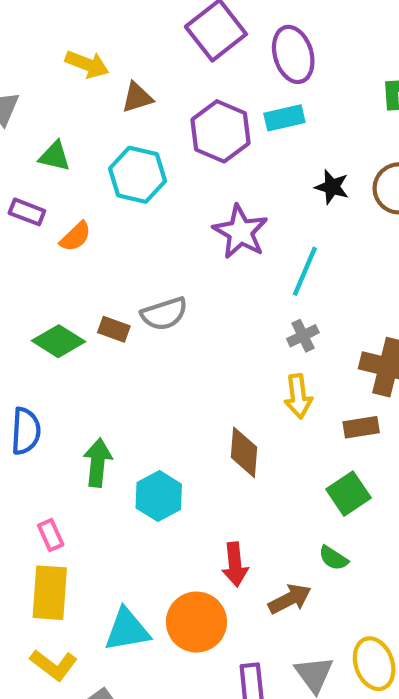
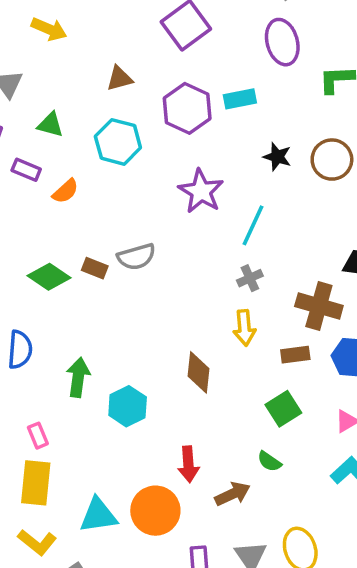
purple ellipse: (293, 54) -> (282, 42), moved
yellow arrow: (87, 64) -> (49, 29), moved

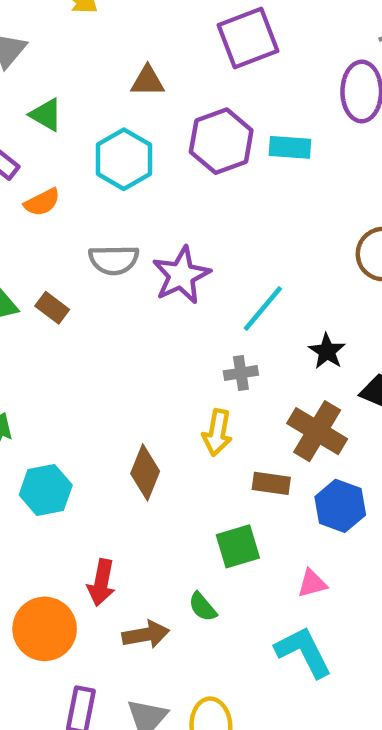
black star: (277, 157) -> (327, 351), moved
purple star: (201, 191) -> (181, 275), moved
gray semicircle: (136, 257) -> (114, 260), moved

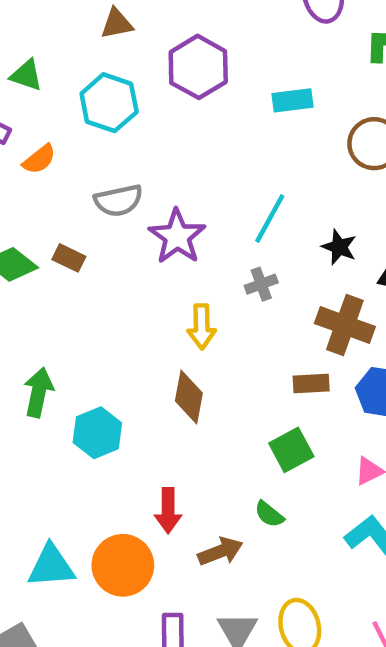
cyan rectangle: (290, 147) -> (293, 100), moved
purple star: (181, 275) -> (177, 237), moved
yellow arrow: (217, 433) -> (202, 327), moved

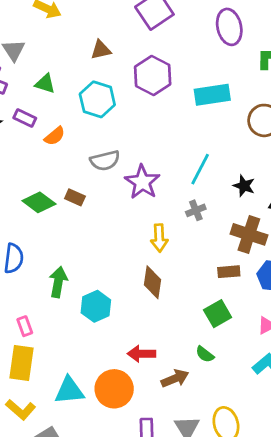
cyan rectangle: (293, 100) -> (212, 95), size x1.4
red arrow: (168, 510) -> (141, 354), turned 92

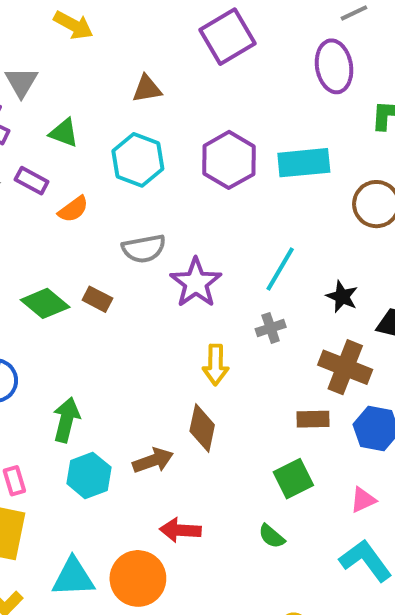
purple hexagon: (153, 75) -> (229, 160), moved
cyan hexagon: (96, 306) -> (89, 475), moved
brown arrow: (175, 378) -> (153, 461), moved

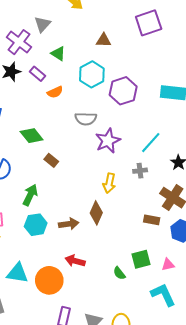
purple hexagon: (229, 160) -> (123, 91), moved
brown rectangle: (97, 299) -> (51, 160), moved
green square: (293, 479) -> (141, 259), moved

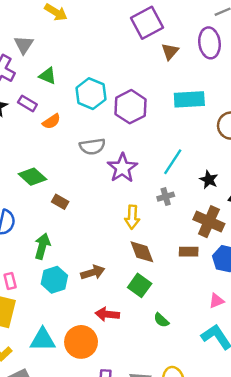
brown triangle: (104, 40) -> (170, 51), moved, turned -42
brown diamond: (96, 213) -> (142, 252), moved, turned -35
green square: (141, 259) -> (140, 285), moved, turned -30

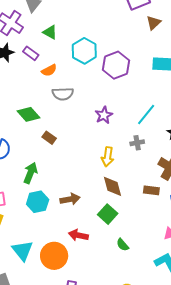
gray semicircle: (92, 146) -> (63, 94), moved
purple star: (122, 168) -> (104, 115), size x0.7
cyan triangle: (43, 340) -> (22, 251), turned 45

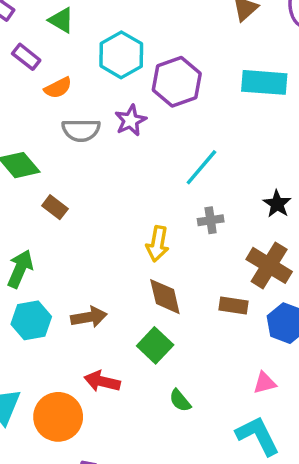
cyan line: (146, 114) -> (201, 167), moved
purple star: (104, 115) -> (131, 120), moved

